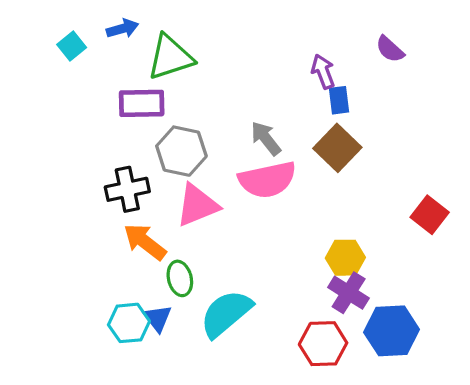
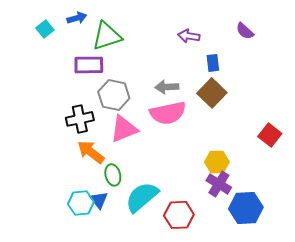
purple arrow: (323, 72) -> (189, 36), moved, turned -60
gray arrow: (266, 138) -> (167, 87), turned -55
red hexagon: (323, 344) -> (179, 215), moved

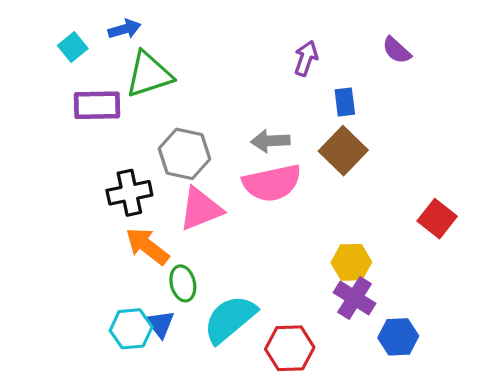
green triangle: (107, 36) -> (149, 74), moved
purple arrow: (189, 36) -> (306, 58), turned 100
purple rectangle: (89, 65) -> (97, 105), moved
blue hexagon: (246, 208) -> (398, 337), size x0.7

